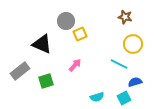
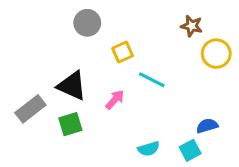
gray circle: (66, 21) -> (87, 23), moved
black triangle: (42, 44) -> (72, 86), moved
yellow circle: (133, 44) -> (216, 54), moved
cyan line: (119, 64) -> (152, 80), moved

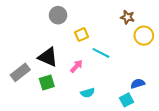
cyan semicircle: (149, 149) -> (88, 93), moved

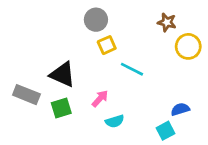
gray circle: (58, 15) -> (96, 20), moved
pink arrow: (76, 66) -> (100, 99), moved
gray rectangle: (20, 72) -> (26, 95), turned 60

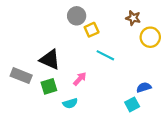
yellow square: (107, 45) -> (92, 30), moved
cyan semicircle: (115, 121) -> (70, 103), moved

